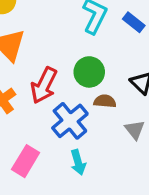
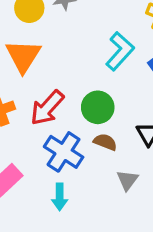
blue cross: (70, 121) -> (64, 152), turned -33

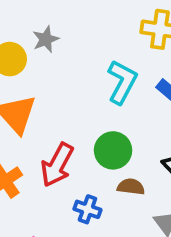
blue cross: (64, 152) -> (87, 209), size x0.6

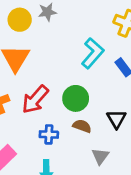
blue cross: (87, 209) -> (49, 134), turned -30

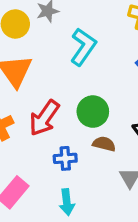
cyan L-shape: (93, 53) -> (83, 47), moved

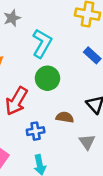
green circle: (93, 112) -> (47, 78), moved

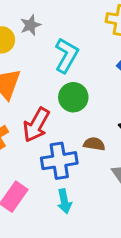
blue cross: (36, 131) -> (59, 161), size x1.6

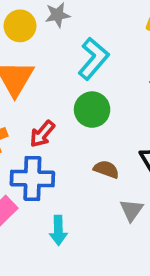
red arrow: (36, 125) -> (42, 134), size x0.7
blue cross: (59, 161) -> (32, 179), moved

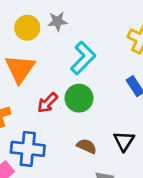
red arrow: (42, 134) -> (48, 103), moved

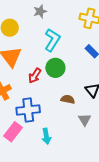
gray star: (58, 21) -> (40, 11), moved

